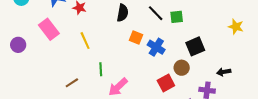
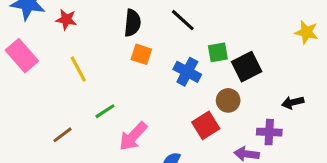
green square: (177, 17) -> (218, 52), moved
orange square: (136, 38) -> (141, 54), moved
green line: (101, 69) -> (105, 111), turned 64

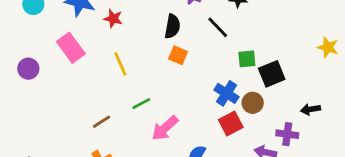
blue cross: (187, 72) -> (226, 93), moved

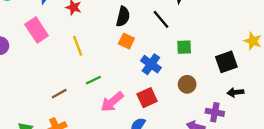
black square: (272, 74) -> (226, 62), moved
blue cross: (226, 93) -> (151, 64), moved
red square: (231, 124) -> (147, 98), moved

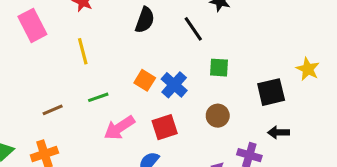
orange square: (126, 41) -> (145, 80), moved

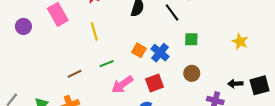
yellow star: (308, 69) -> (240, 42), moved
black square: (271, 92) -> (260, 85), moved

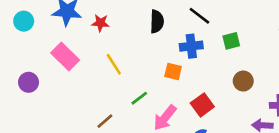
blue cross: (160, 53) -> (191, 46), moved, turned -30

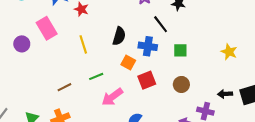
black semicircle: (157, 21) -> (119, 36), moved
purple circle: (29, 82) -> (22, 44), moved
red square: (202, 105) -> (147, 80), moved

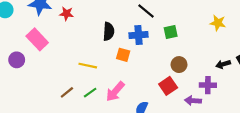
yellow line: (83, 44) -> (88, 66), moved, turned -48
green line: (96, 76) -> (90, 93), moved
red square: (147, 80) -> (168, 86), moved

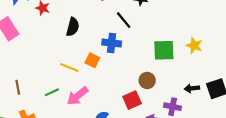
black semicircle: (109, 31) -> (73, 27), moved
green square: (171, 32) -> (164, 50), moved, size x1.5
yellow line: (88, 66) -> (69, 68), moved
brown line: (67, 92) -> (18, 87), moved, turned -72

